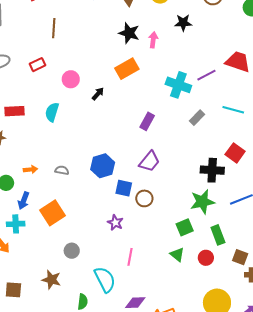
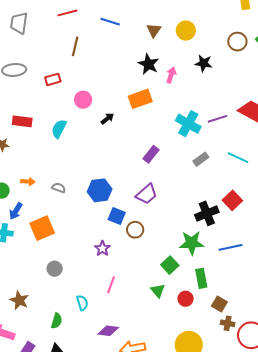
black cross: (212, 170) -> (207, 213), turned -35
green square: (185, 227) -> (170, 265), turned -30
cyan semicircle: (105, 279) -> (82, 303), size x0.6
brown star: (51, 280) -> (19, 300), moved

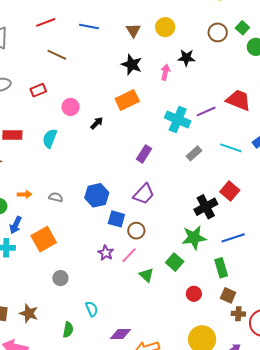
brown line: (75, 46) -> (57, 55), turned -72
pink arrow: (171, 75) -> (165, 72), moved
green rectangle: (201, 278) -> (221, 268), moved
pink line: (111, 285) -> (129, 255), moved, turned 30
green triangle: (158, 291) -> (146, 275), moved

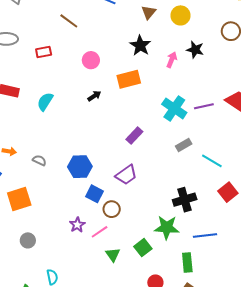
pink circle: (71, 107) -> (91, 60), moved
cyan line: (231, 148) -> (212, 161), moved
red square: (230, 191) -> (228, 192), moved

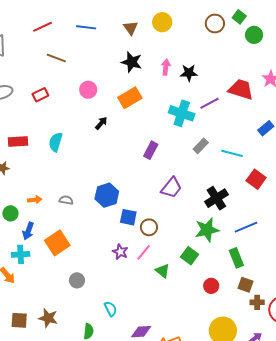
black star: (195, 50) -> (189, 73), moved
purple trapezoid: (126, 175) -> (171, 188), moved

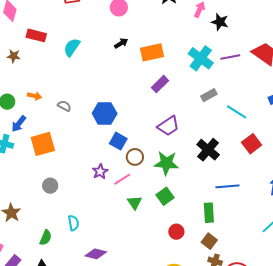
orange rectangle: (130, 98) -> (152, 52), moved
black cross: (216, 198) -> (208, 150), turned -35
green star: (207, 230) -> (166, 163), moved

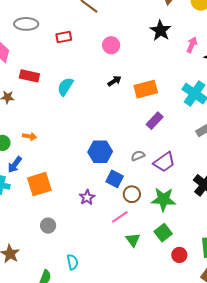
gray semicircle: (64, 106) -> (138, 156), moved, turned -48
purple star: (100, 172) -> (87, 197), moved
red circle: (176, 232) -> (179, 255), moved

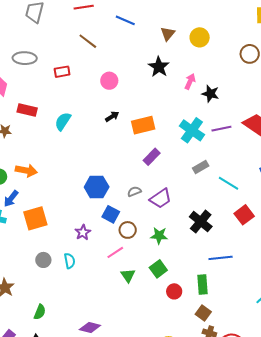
orange arrow: (30, 136) -> (26, 171), size x1.5
green star: (163, 199) -> (159, 236), size x0.7
cyan semicircle: (72, 262) -> (70, 261), moved

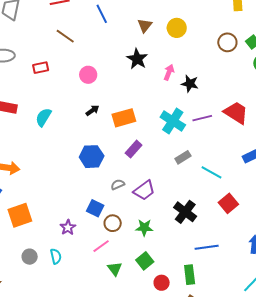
blue line: (125, 20) -> (102, 14), turned 42
blue hexagon: (97, 187) -> (92, 157), moved

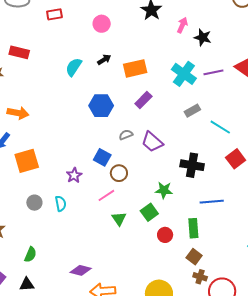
cyan semicircle: (43, 117) -> (74, 67), moved
purple trapezoid: (144, 190) -> (152, 142), turned 75
black cross: (185, 212) -> (192, 165), turned -30
green star: (144, 228) -> (164, 190), moved

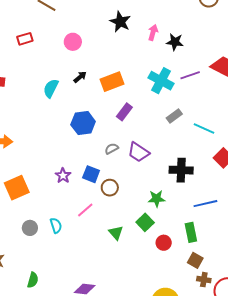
purple star: (74, 175) -> (63, 176), moved
pink line: (106, 195) -> (85, 210), moved

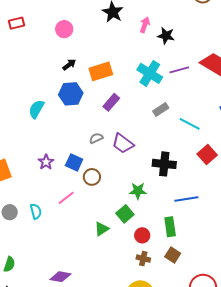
cyan semicircle: (51, 88) -> (36, 109), moved
blue hexagon: (83, 123) -> (71, 94), moved
green triangle: (116, 233) -> (102, 229), moved, turned 35
brown cross: (204, 280) -> (143, 259), moved

